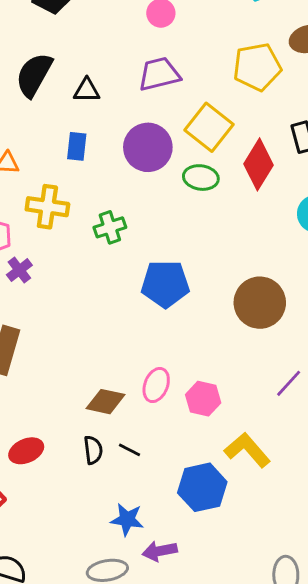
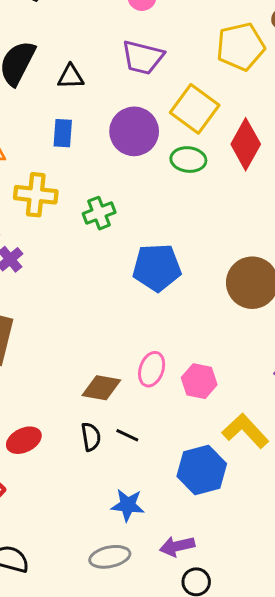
purple trapezoid: (159, 74) -> (143, 57), turned -150
purple arrow: (160, 551) -> (177, 546), moved

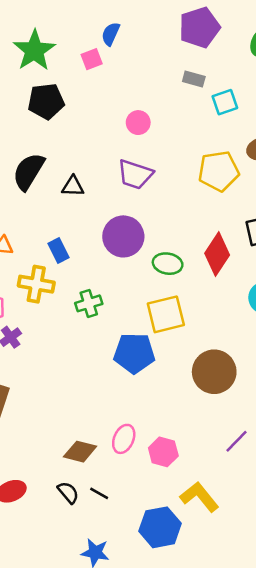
yellow square: (195, 109) -> (166, 314), moved, turned 36
blue rectangle: (63, 133) -> (58, 251), moved, turned -35
black semicircle: (91, 437) -> (68, 492), turned -35

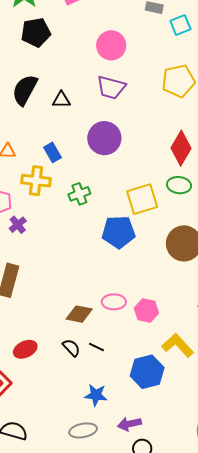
pink circle: (138, 123) -> (111, 45), size x1.5
green ellipse: (168, 264) -> (179, 185), moved
pink ellipse: (124, 439) -> (114, 302), turned 70

